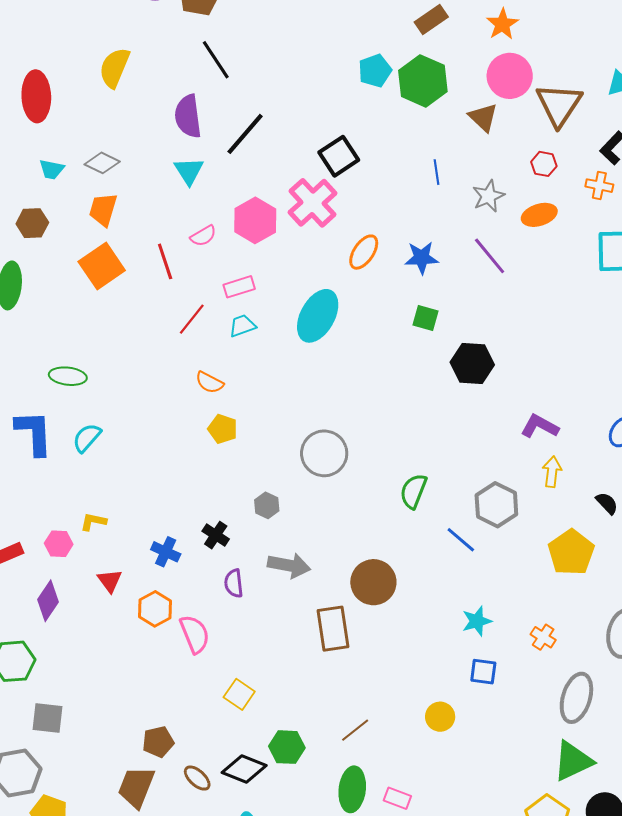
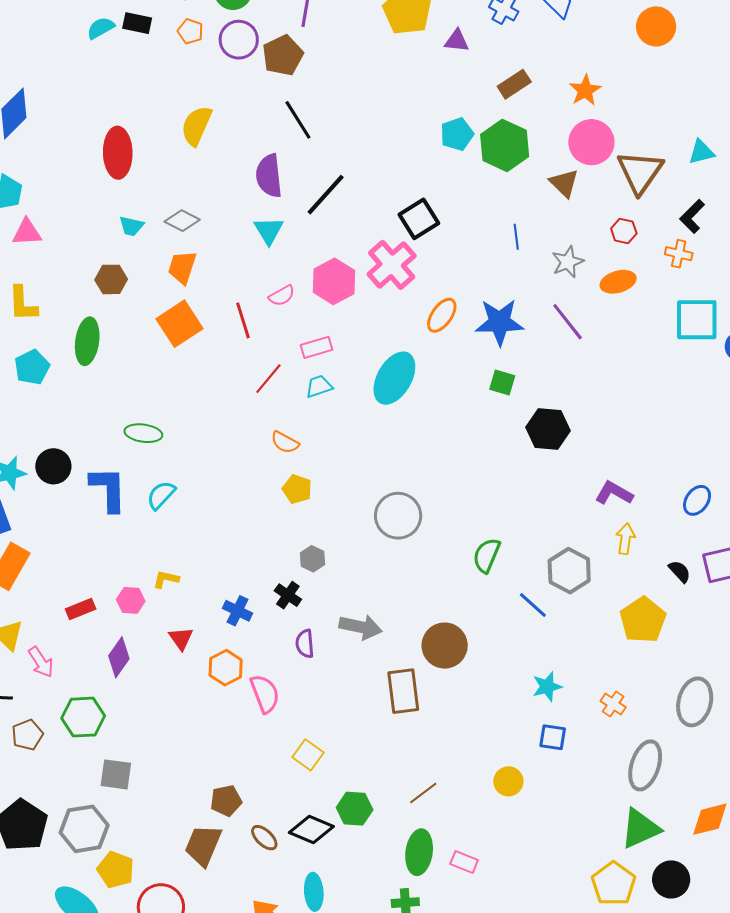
blue star: (422, 258) -> (499, 322), size x1.4
gray hexagon: (267, 505) -> (312, 559), moved

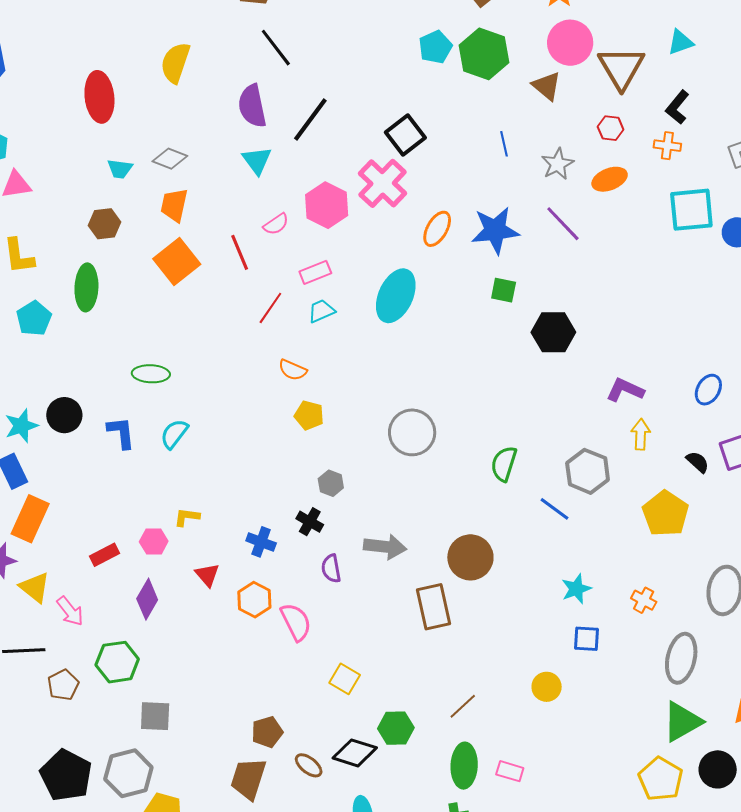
blue L-shape: (108, 489) -> (121, 433), size x0.7

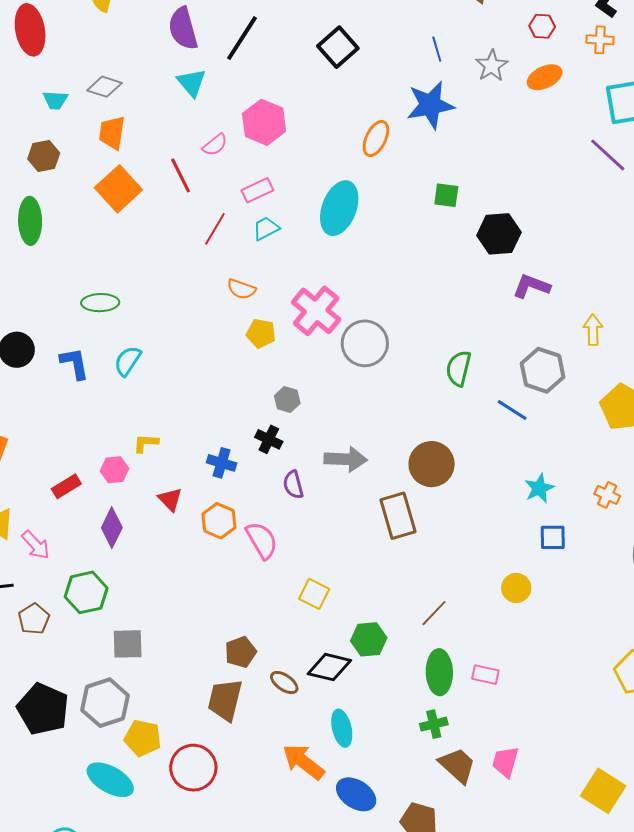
pink cross: (383, 183) -> (316, 311), moved
purple line: (563, 224) -> (608, 155), moved
blue star: (495, 230) -> (430, 105), moved
purple L-shape: (625, 390) -> (531, 286), moved

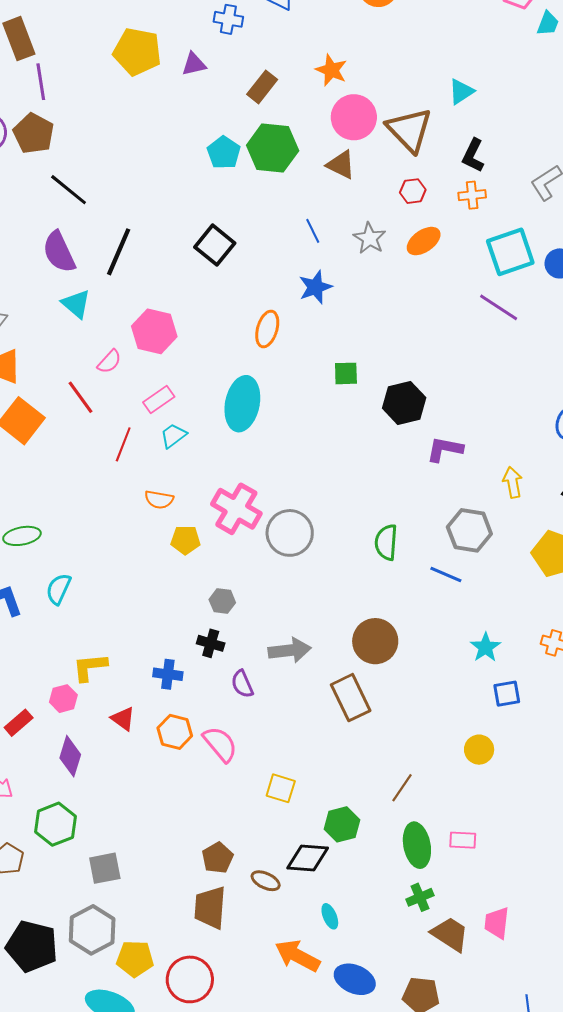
blue star: (430, 105) -> (315, 287), size x0.7
yellow L-shape: (146, 443) -> (90, 667), size x1.4
cyan ellipse: (342, 728) -> (330, 916), size x0.7

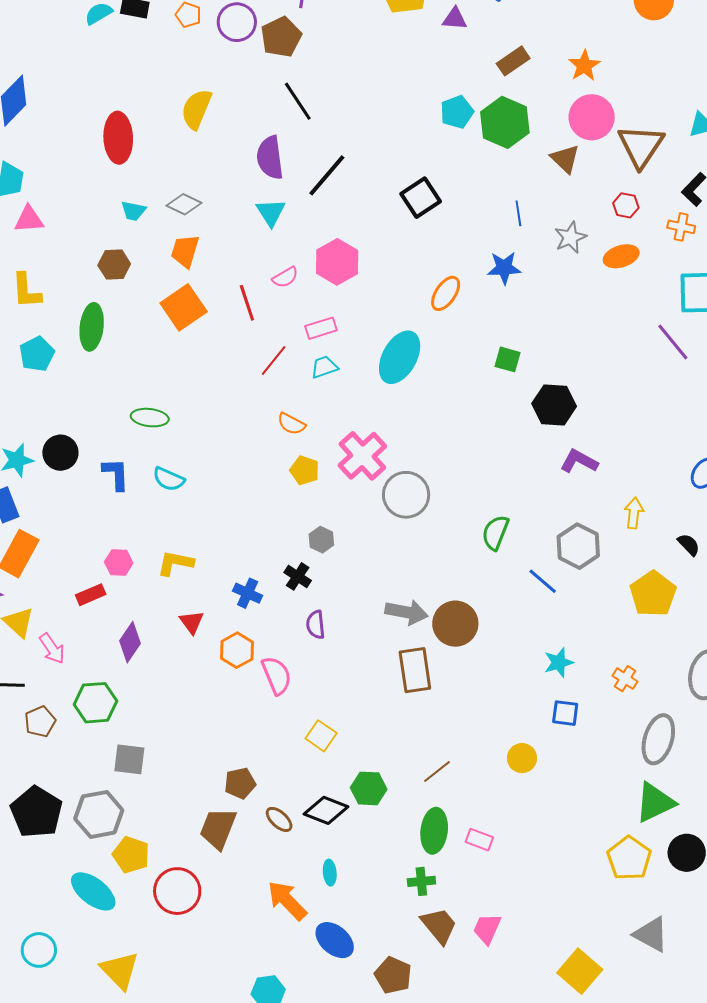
cyan semicircle: (59, 589) -> (169, 479), turned -108
gray arrow: (290, 650) -> (407, 612), moved
pink hexagon: (63, 699) -> (119, 563), moved

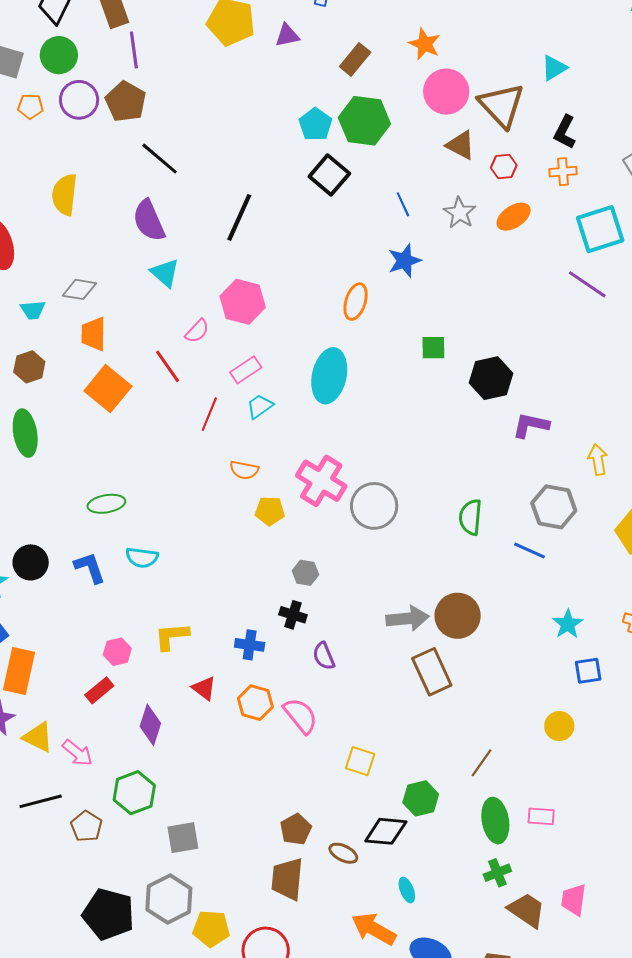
brown triangle: (565, 159) -> (461, 145), moved
black line: (327, 175) -> (239, 217), moved
black square: (421, 198) -> (329, 175), moved

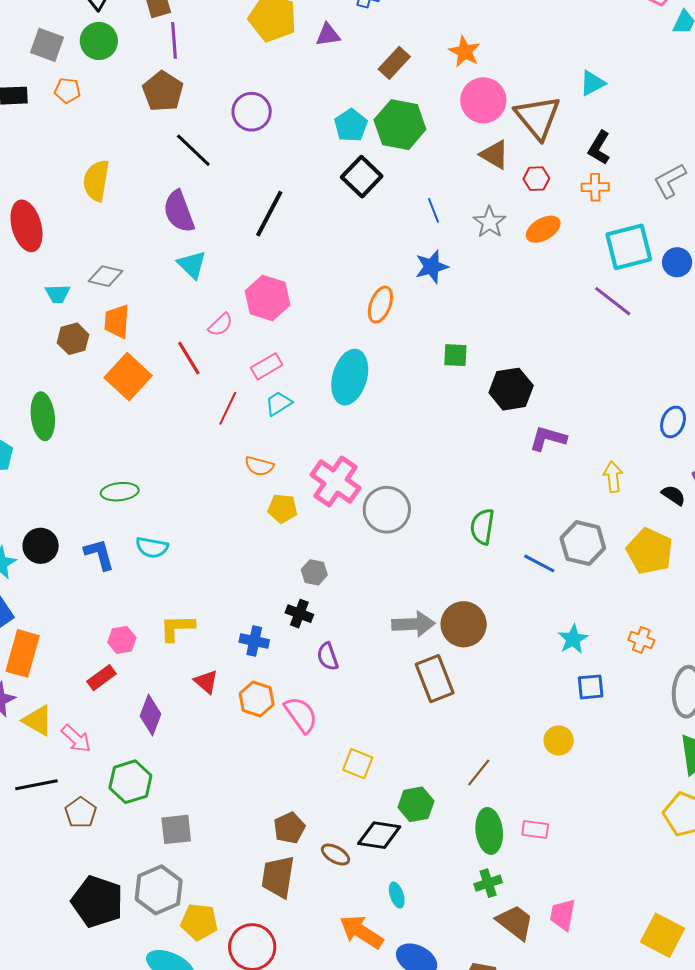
purple circle: (79, 100) -> (252, 112), moved
brown hexagon: (29, 367) -> (73, 339), moved
gray hexagon: (554, 507) -> (583, 543), moved

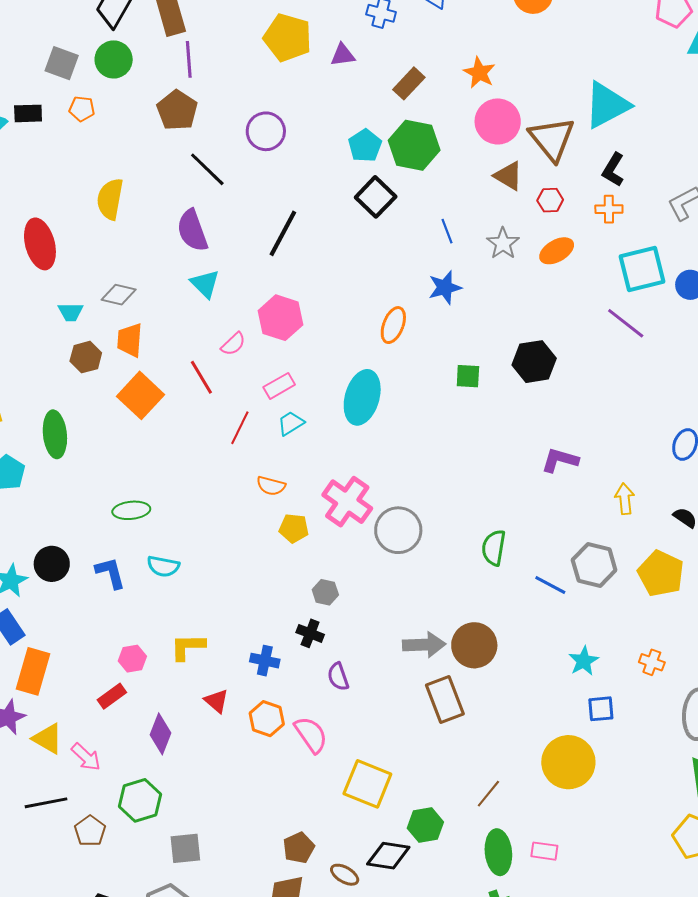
cyan triangle: (592, 83) -> (607, 105), size x1.8
black hexagon: (511, 389) -> (534, 362), moved
yellow circle: (559, 740) -> (568, 762), size x1.8
yellow square: (358, 764) -> (367, 784), size x1.6

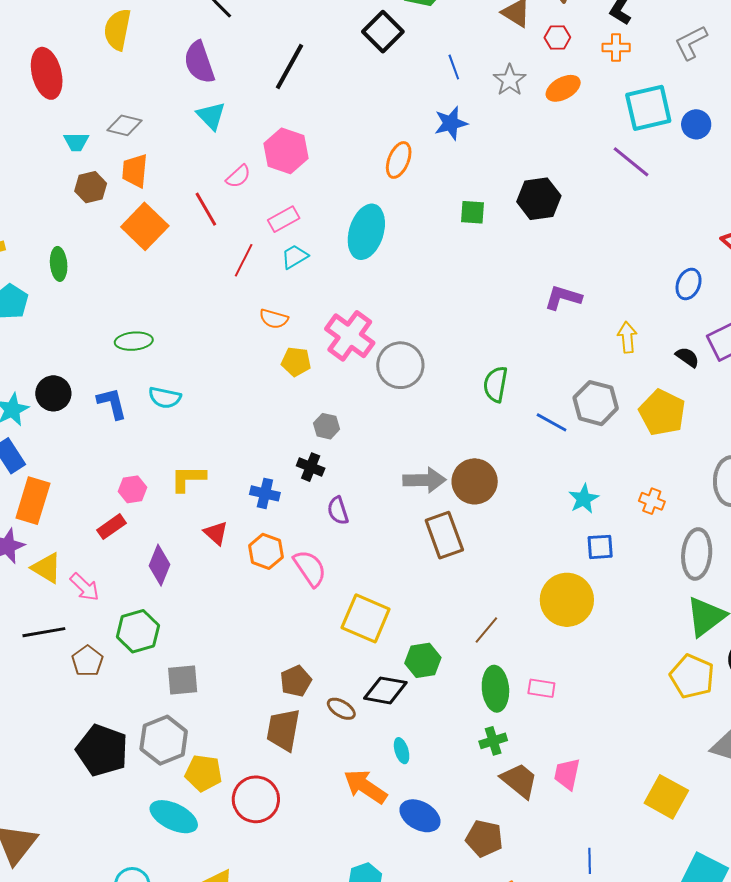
green ellipse: (55, 434) -> (59, 264), size x0.7

